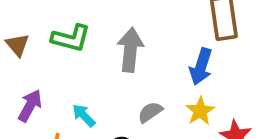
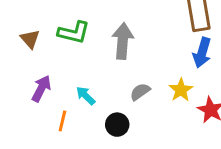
blue arrow: (201, 67) -> (202, 53), moved

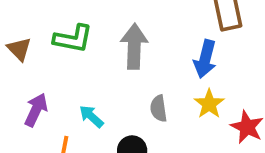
blue arrow: (202, 53) -> (205, 59), moved
gray semicircle: (140, 92) -> (159, 108), turned -60

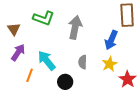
brown triangle: (19, 49) -> (14, 29), moved
cyan arrow: (91, 116) -> (47, 60), size x1.5

